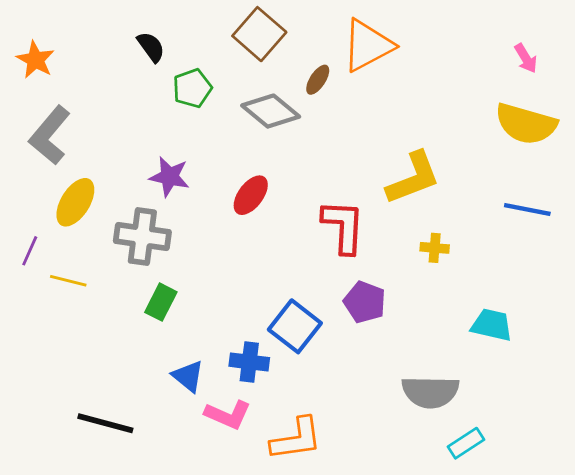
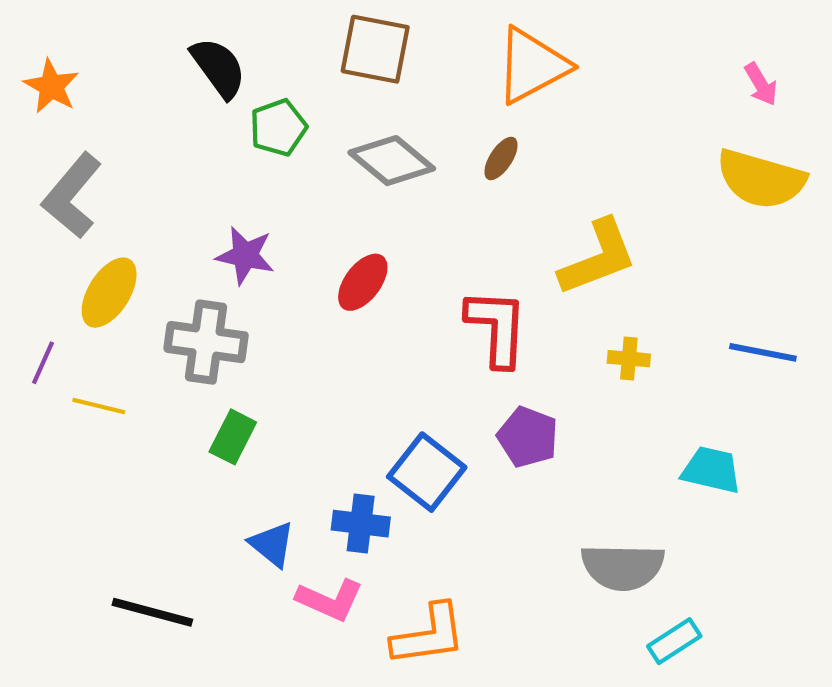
brown square: (259, 34) -> (375, 49), turned -30
black semicircle: (151, 47) -> (218, 68), size x1.4
brown ellipse: (318, 80) -> (501, 158), moved
blue line: (527, 209) -> (763, 352), moved

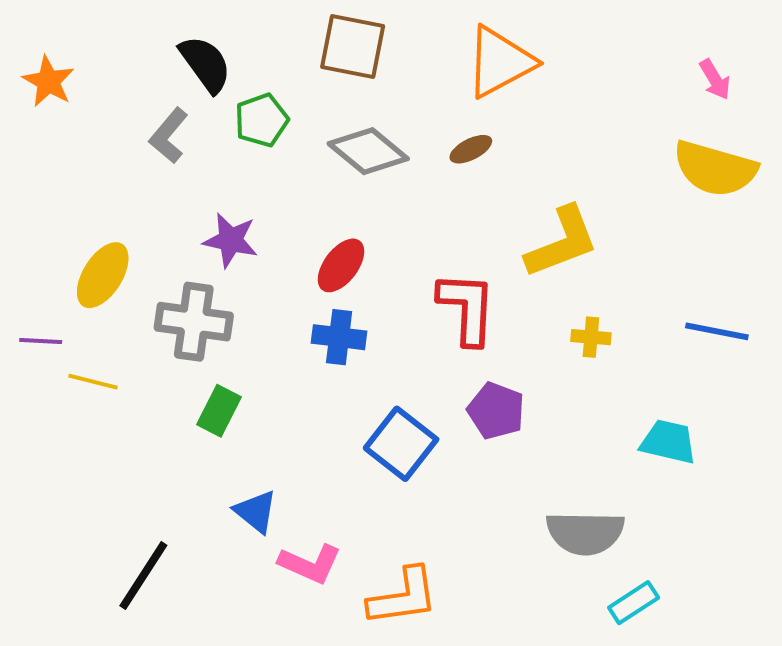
brown ellipse: (501, 158) -> (471, 149), turned 30
gray L-shape: (72, 196) -> (169, 136), moved, size x0.7
purple line: (43, 363) -> (41, 341), turned 69
blue cross: (361, 524) -> (339, 337), moved
black line: (152, 612) -> (143, 575), turned -72

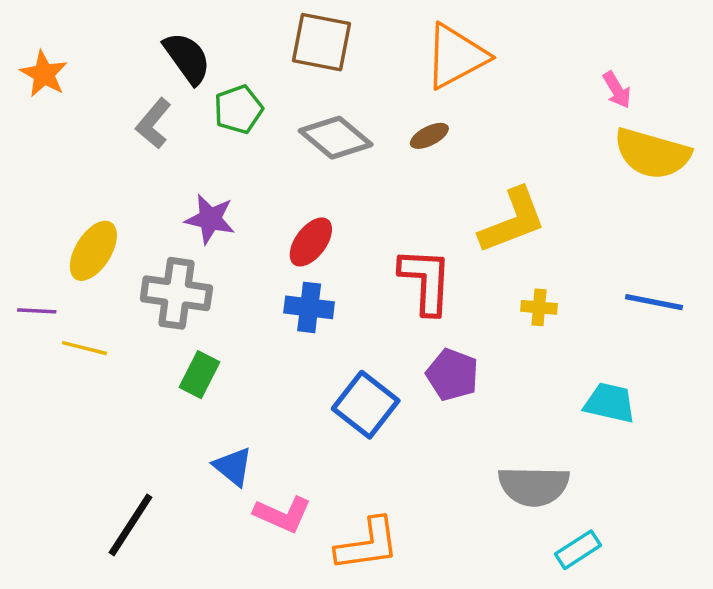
pink arrow: (715, 79) -> (617, 90), moved

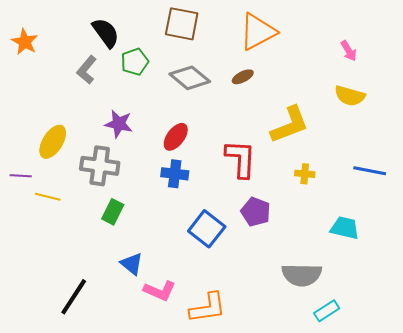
yellow semicircle: (652, 154) -> (350, 96), moved, size x0.7

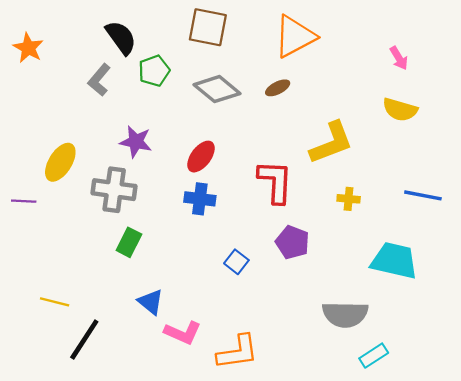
yellow line: (48, 197) -> (55, 302), moved
cyan trapezoid: (345, 228) -> (394, 261), size x1.4
blue square: (207, 229) -> (236, 262), size x0.6

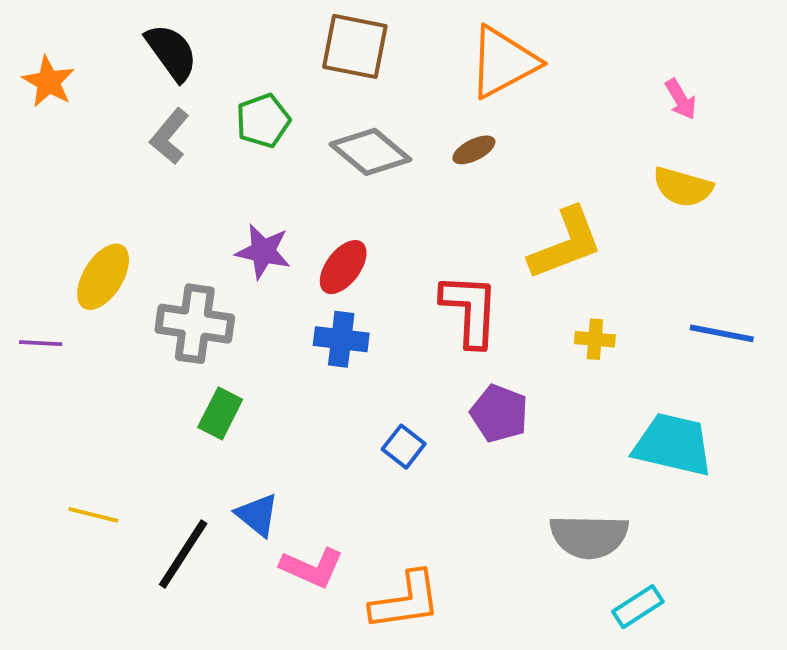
black semicircle: (121, 38) -> (171, 52), moved
purple star: (136, 142) -> (263, 251), moved
black line: (84, 340) -> (183, 554), moved

